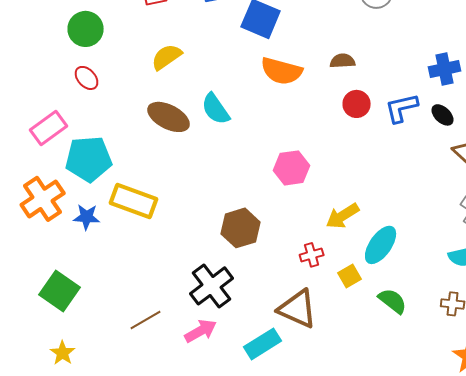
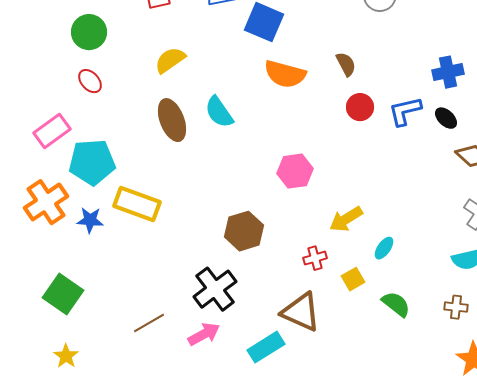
brown semicircle: (343, 61) -> (346, 64), turned 65
brown ellipse: (169, 117) -> (172, 120), turned 42
cyan ellipse: (381, 245) -> (384, 248), size x0.6

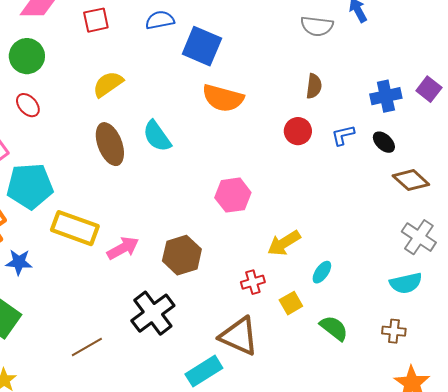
brown semicircle: (346, 64) -> (314, 86), moved, turned 35
blue L-shape: (405, 111) -> (343, 135), size x0.7
blue star: (90, 220) -> (19, 262), moved
pink arrow: (204, 334) -> (123, 248), moved

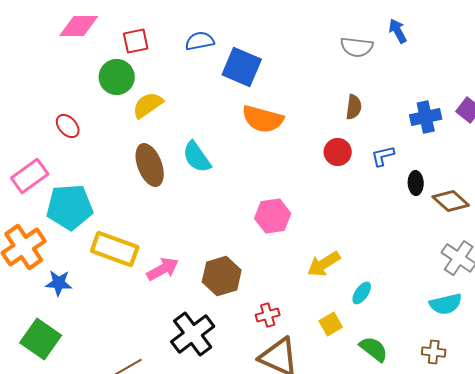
green circle: (27, 56) -> (117, 77), moved
black ellipse: (384, 142) -> (416, 183), moved, turned 45
red cross: (253, 282) -> (268, 315), moved

